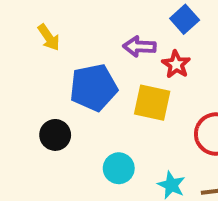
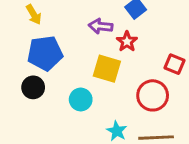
blue pentagon: (94, 88) -> (45, 53), moved
cyan circle: (119, 168) -> (81, 99), moved

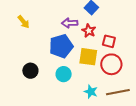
blue pentagon: (45, 53) -> (61, 46), moved
red square: (175, 64) -> (109, 41), moved
yellow square: (107, 69) -> (88, 57), moved

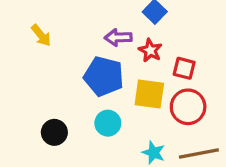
blue pentagon: (61, 46) -> (104, 76), turned 30
black circle: (30, 71) -> (54, 132), moved

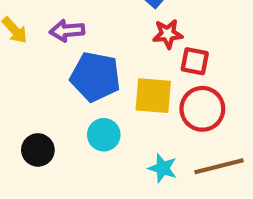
purple arrow: (118, 37) -> (67, 31), moved
red star: (150, 50) -> (168, 34), moved, turned -30

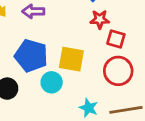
blue pentagon: (95, 77) -> (31, 56), moved
yellow square: (153, 96) -> (71, 59), moved

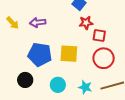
cyan circle: (52, 82) -> (58, 85), moved

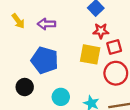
red square: (99, 36) -> (114, 47), turned -32
yellow square: (69, 54) -> (90, 54), moved

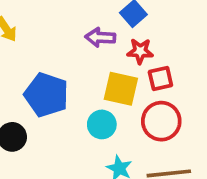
purple arrow: (47, 24) -> (100, 37), moved
cyan circle: (61, 97) -> (102, 124), moved

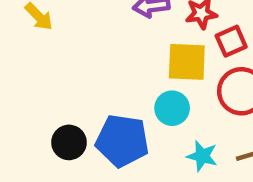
blue pentagon: (46, 95) -> (122, 141), moved

